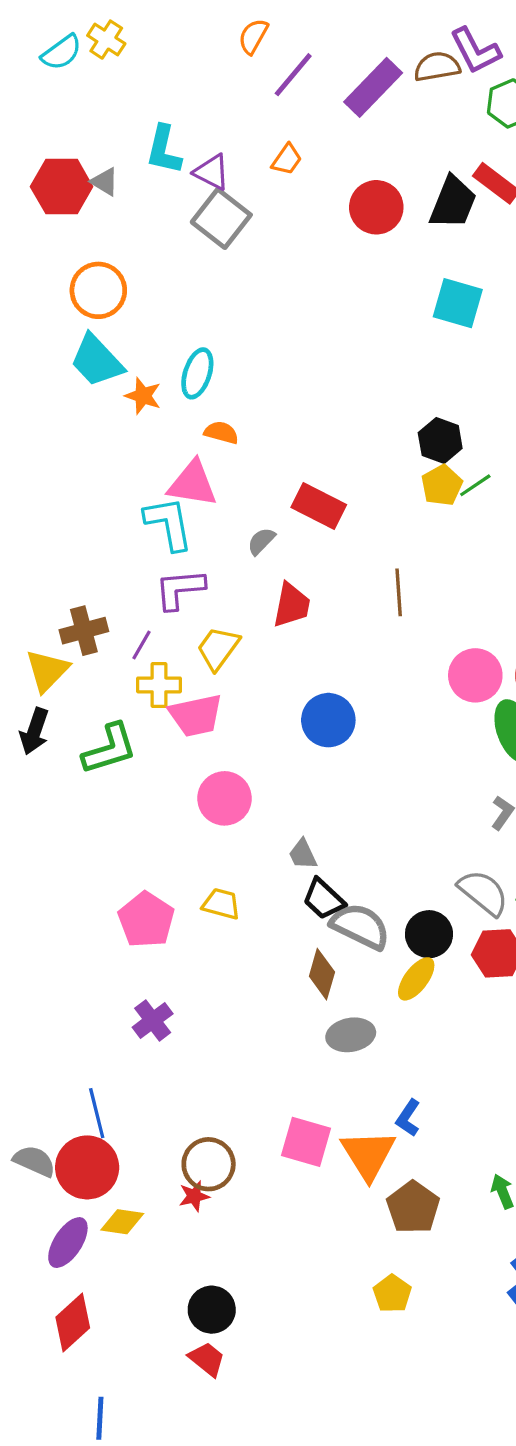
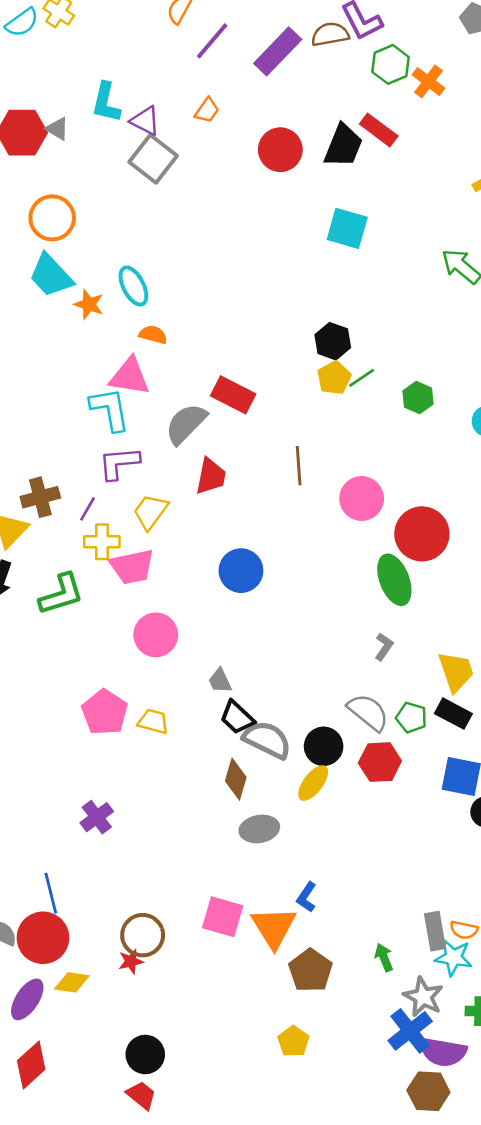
cyan ellipse: (197, 373) -> (133, 286), turned -45
gray semicircle: (261, 541) -> (186, 424), size x1.8
pink circle: (475, 675) -> (362, 498), moved
pink pentagon: (146, 920) -> (105, 712), moved

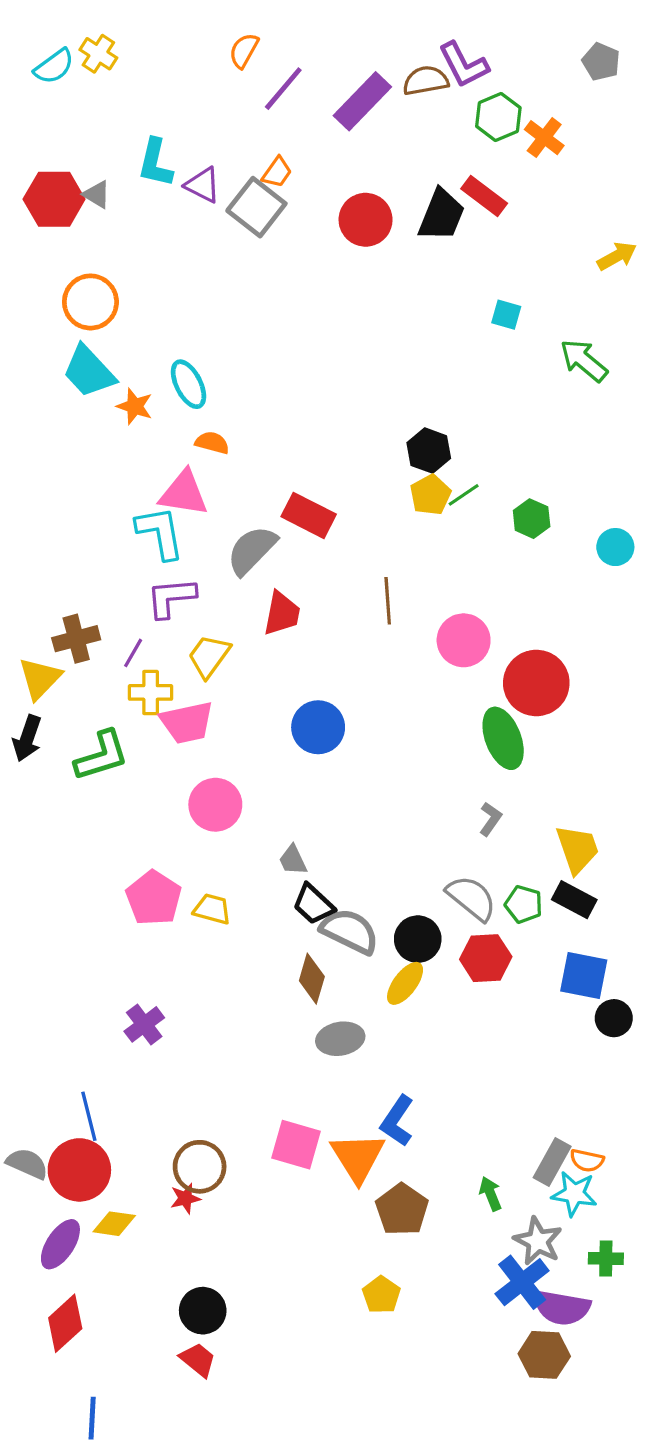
gray square: (153, 159) -> (256, 207), moved
cyan square: (347, 228) -> (506, 315), moved, size x0.6
blue L-shape: (307, 897) -> (397, 1121), size x1.4
gray rectangle: (435, 931) -> (552, 1162), turned 39

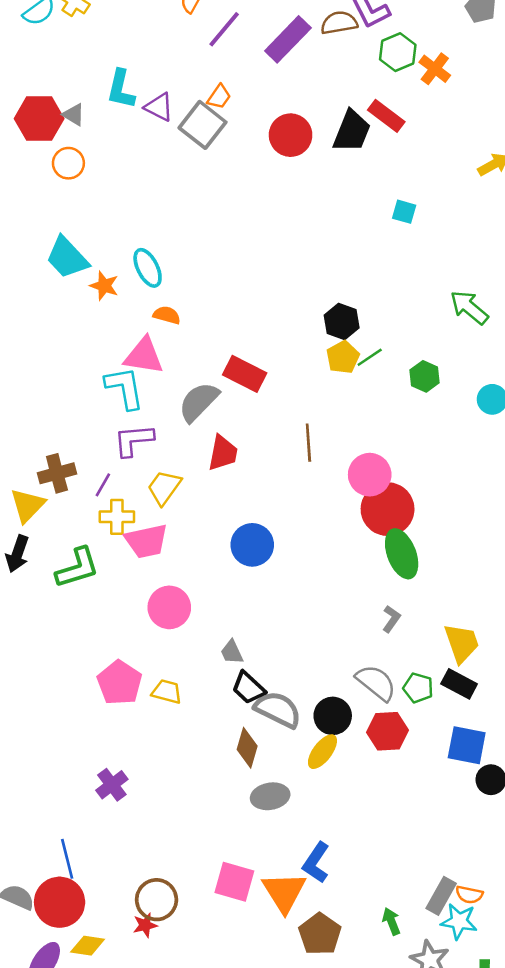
orange circle: (90, 302) -> (68, 163), moved, size x0.7
green arrow: (584, 360) -> (469, 307), moved
red circle: (536, 683) -> (388, 509), moved

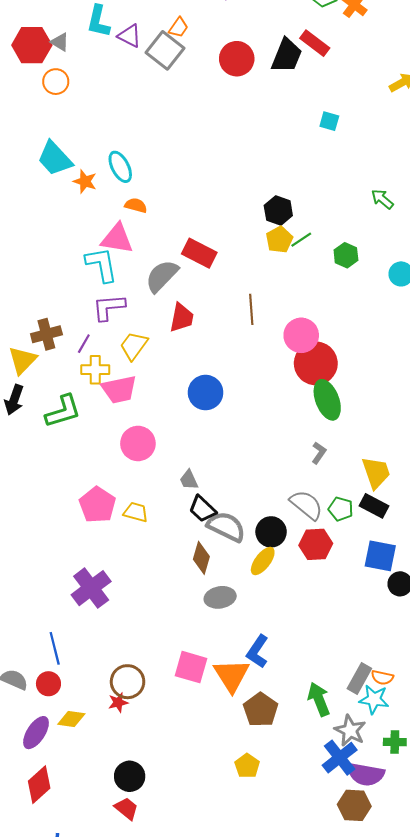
green arrow: (469, 307) -> (382, 199), size x0.7
purple cross: (112, 785) -> (91, 588), size x1.5
red circle: (60, 902) -> (48, 684), size x0.6
green arrow: (391, 921) -> (319, 699), size x1.5

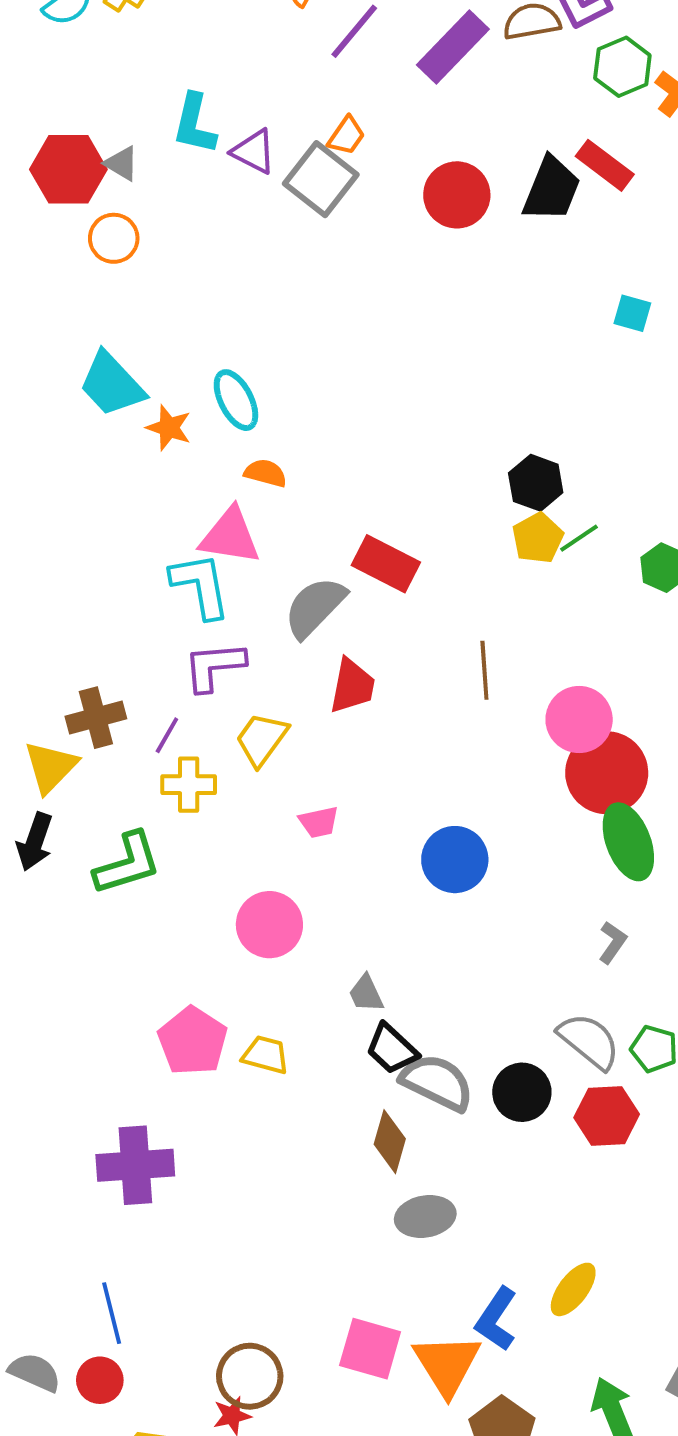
pink trapezoid: (119, 389) -> (319, 822), moved, size x0.6
blue circle: (206, 393) -> (455, 860), moved
yellow ellipse: (263, 561) -> (573, 1289), moved
purple cross: (91, 588) -> (135, 1165), moved, turned 33

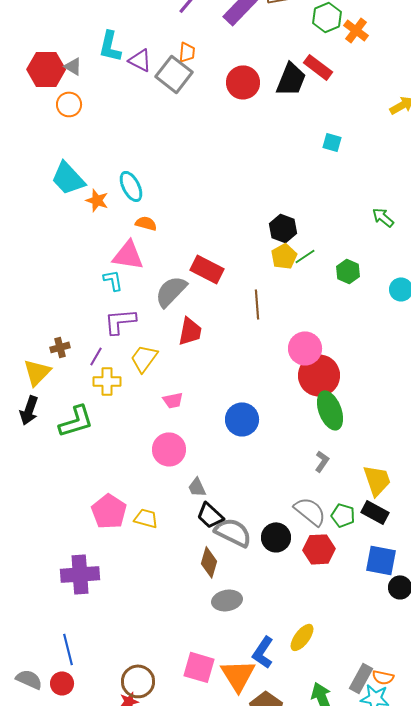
orange trapezoid: (346, 136) -> (187, 52), turned -30
cyan L-shape: (200, 585) -> (113, 280), size x0.6
brown line: (484, 670) -> (257, 304), moved
brown cross: (96, 718) -> (60, 347), size x0.7
pink circle: (269, 925) -> (169, 449), moved

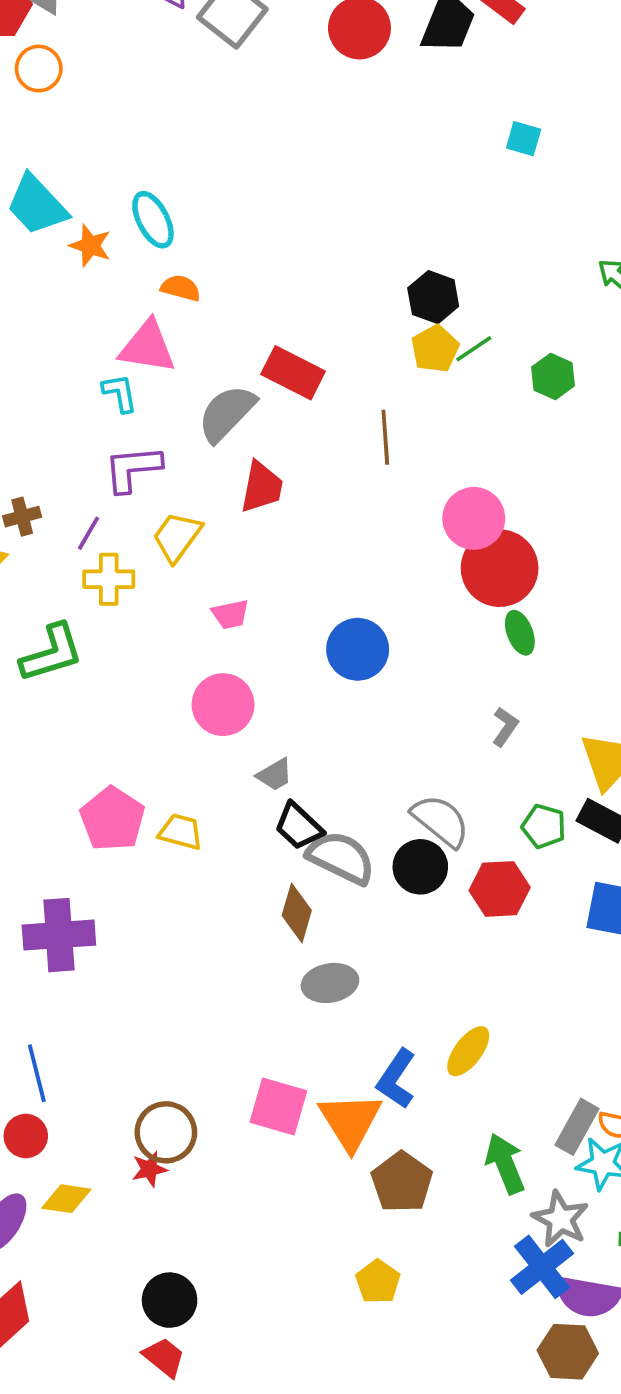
green ellipse: (330, 410) -> (520, 633), size x0.6
gray trapezoid: (197, 487) -> (275, 775), turned -95
gray semicircle: (310, 511) -> (441, 821), moved

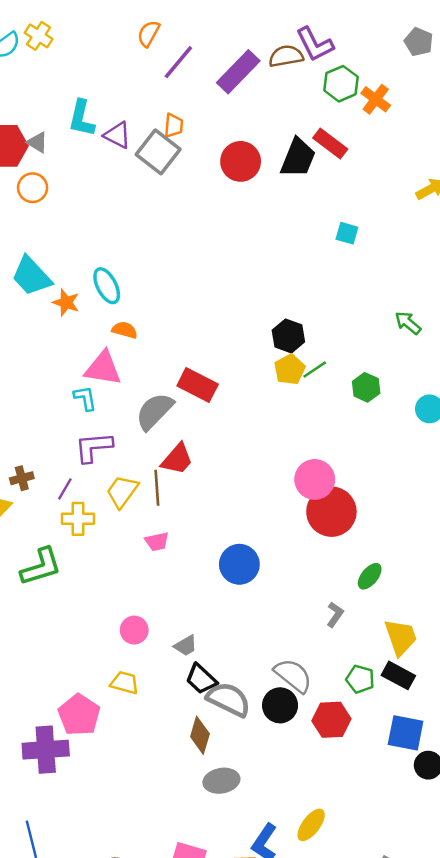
brown line: (385, 437) -> (157, 488), moved
red trapezoid: (262, 487) -> (177, 459), turned 30
green ellipse: (520, 633) -> (370, 576), moved, turned 60
pink circle: (223, 705) -> (134, 630), moved, size x0.7
pink pentagon: (112, 819) -> (79, 715), moved

